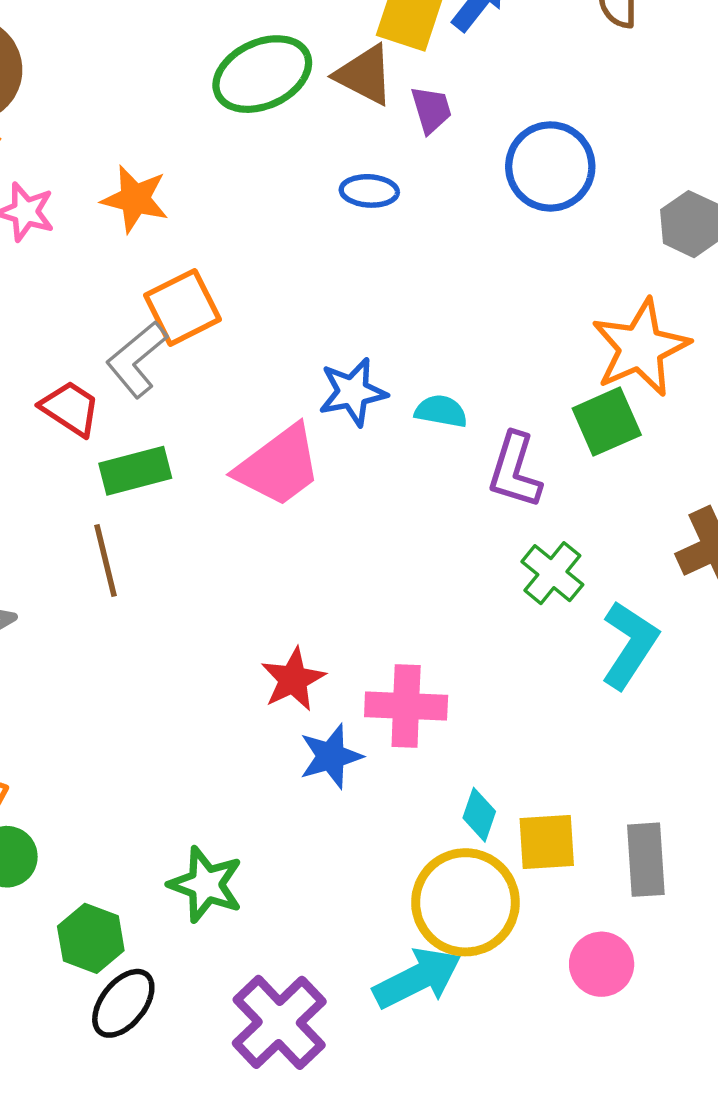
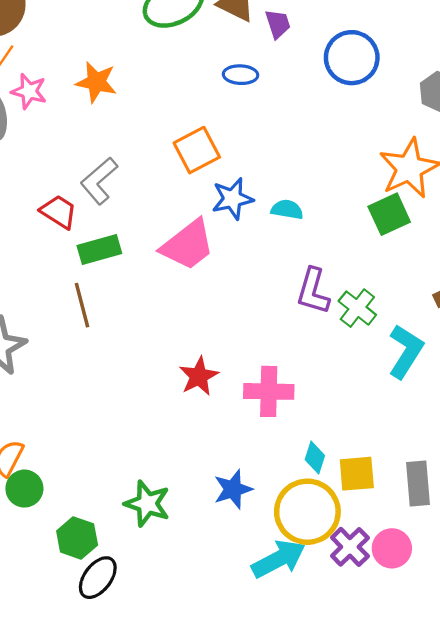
orange square: (183, 307) -> (197, 150), moved
purple L-shape: (515, 471) -> (313, 291), moved
blue star: (331, 756) -> (233, 489), moved
purple cross: (279, 1022) -> (350, 547), moved, size x0.7

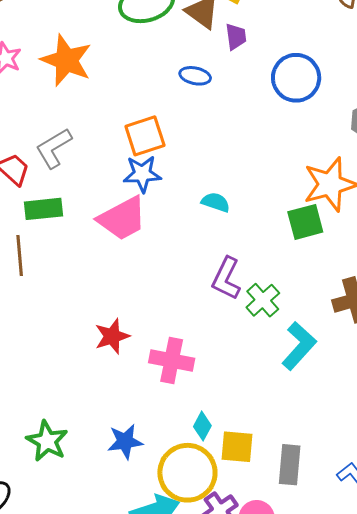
orange star: (96, 82) -> (66, 60), size x1.4
blue star: (232, 199) -> (142, 174), moved

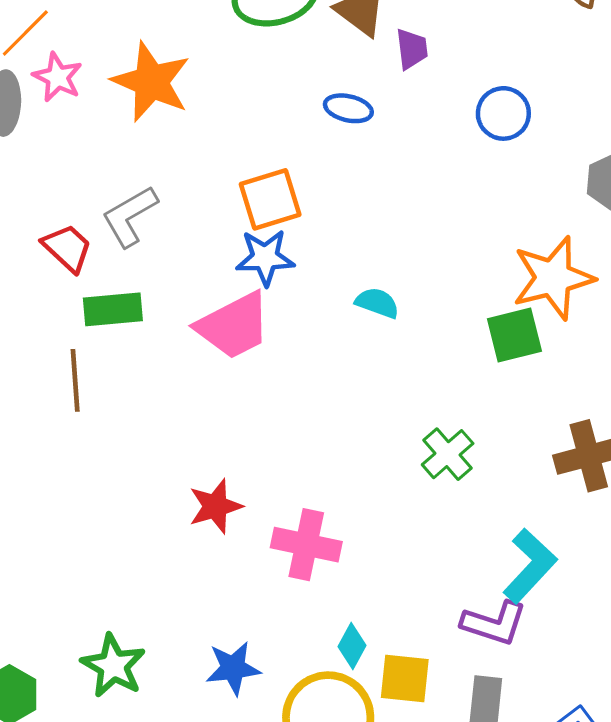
blue circle: (296, 78) -> (503, 113), size x0.7
purple L-shape: (226, 278) -> (494, 623), moved, turned -99
cyan L-shape: (299, 346) -> (530, 566), moved

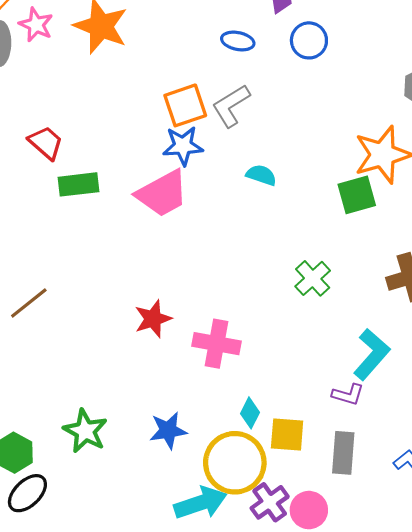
blue circle: (503, 113) -> (309, 40), moved
gray L-shape: (130, 216) -> (231, 106), moved
brown line: (75, 380) -> (29, 303), moved, turned 57
purple L-shape: (494, 623) -> (348, 395), size x0.7

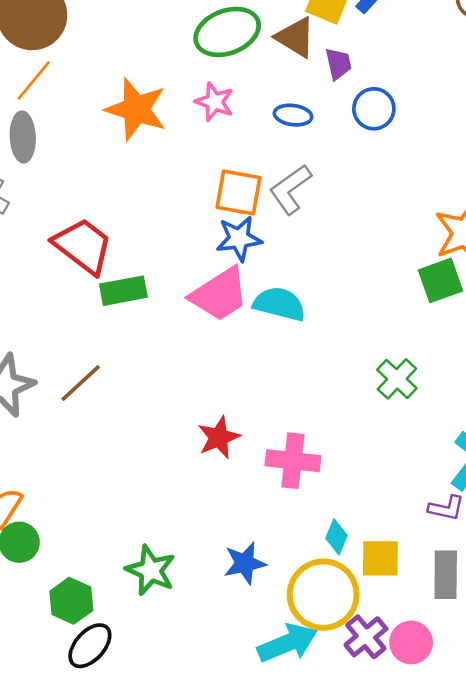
pink star: (36, 25) -> (215, 102), moved
orange square: (185, 105) -> (238, 192), turned 33
red trapezoid: (46, 143) -> (83, 246), size x1.5
cyan semicircle: (261, 175) -> (279, 304), moved, size x1.5
brown line: (29, 303) -> (81, 383), moved

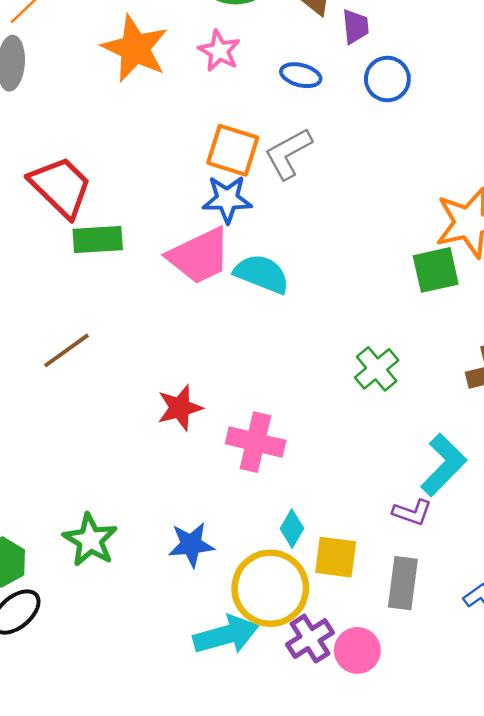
brown line: (81, 383) -> (66, 350), moved

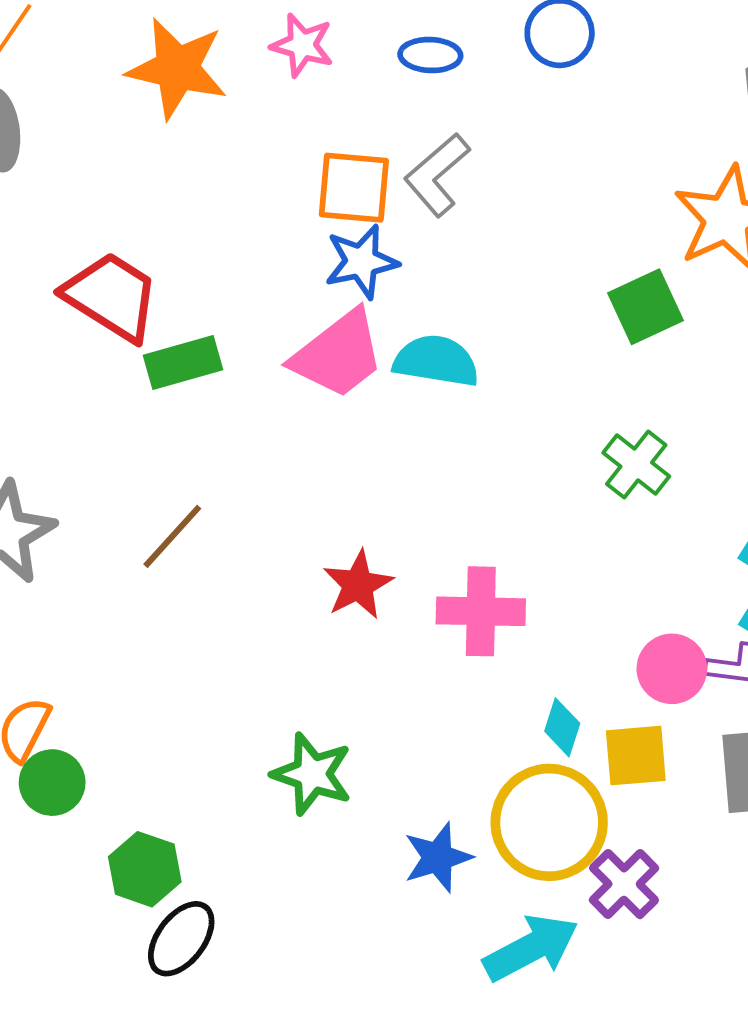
green square: (436, 270) -> (645, 307), moved
green star: (90, 540) -> (312, 774), moved
blue star: (191, 545) -> (438, 857), moved
cyan arrow: (226, 635) -> (531, 948), moved
pink circle: (357, 650) -> (672, 669), moved

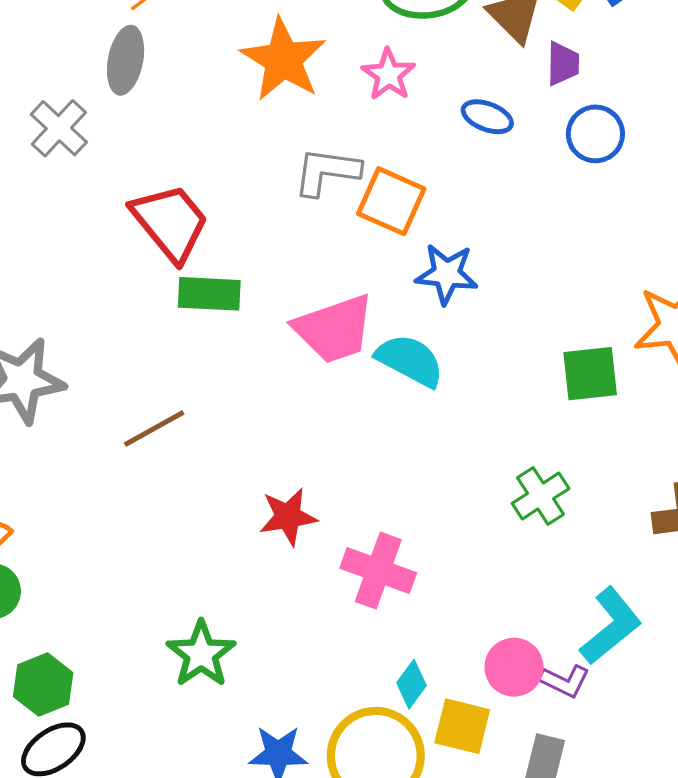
gray L-shape: (437, 175) -> (327, 172), moved, turned 30
blue star: (361, 262) -> (447, 274), moved

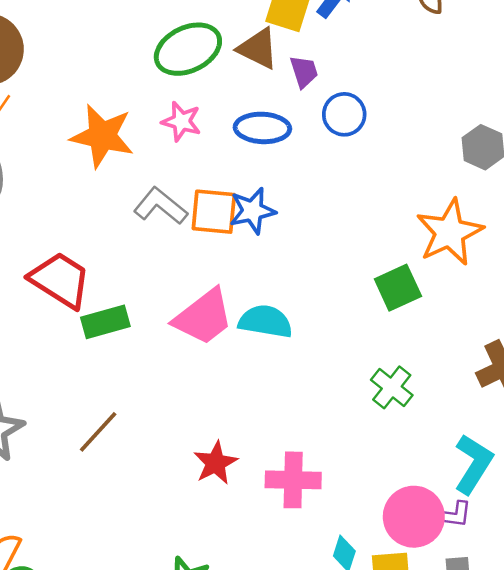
blue ellipse: (487, 117) -> (262, 128), size x1.4
gray L-shape: (327, 172) -> (160, 206), turned 50
blue star: (447, 274) -> (252, 211), moved
pink circle: (514, 667) -> (414, 517), size x1.4

